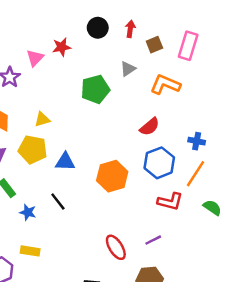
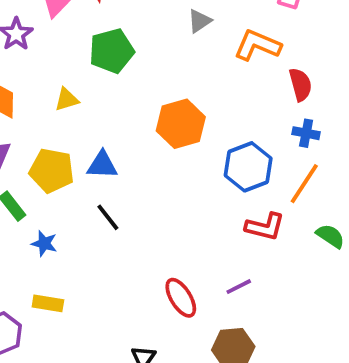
green pentagon: (95, 89) -> (112, 51), moved
red semicircle: (150, 127) -> (300, 85), moved, turned -65
yellow pentagon: (33, 150) -> (52, 171), moved
orange hexagon: (112, 176) -> (181, 124), moved
black line: (58, 201) -> (108, 217), moved

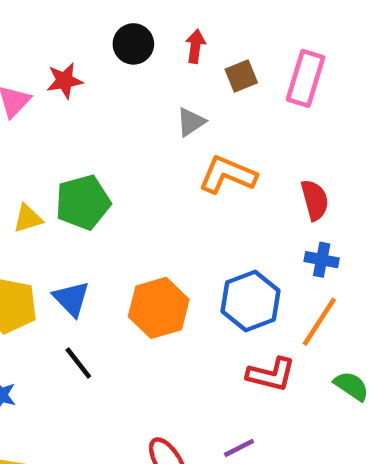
orange L-shape: (257, 45) -> (228, 175), moved
green pentagon: (112, 51) -> (83, 202), moved
orange hexagon: (181, 124) -> (159, 308), moved
blue triangle: (102, 165) -> (71, 299), turned 44

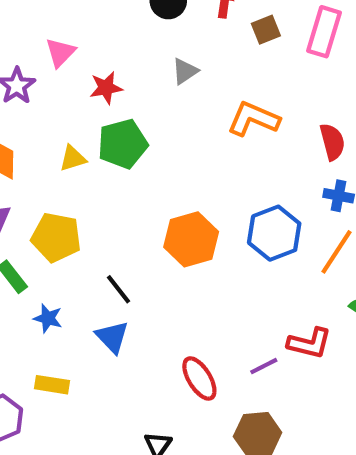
red star: (65, 81) -> (106, 88), moved
gray triangle: (191, 122) -> (185, 71), moved
blue triangle: (71, 299) -> (112, 337), moved
red L-shape: (271, 374) -> (309, 343), moved

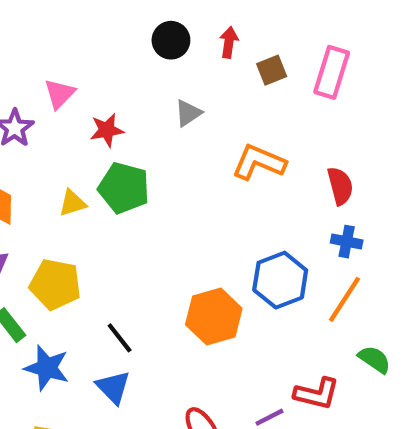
green pentagon: (123, 144) -> (124, 188), turned 30
orange hexagon: (191, 239) -> (214, 316), moved
blue star: (48, 318) -> (47, 368), size x1.5

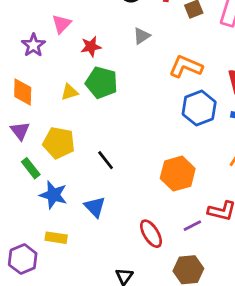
blue hexagon: (280, 280) -> (199, 108), moved
orange hexagon: (214, 316) -> (178, 174), moved
black line: (120, 338) -> (106, 160), moved

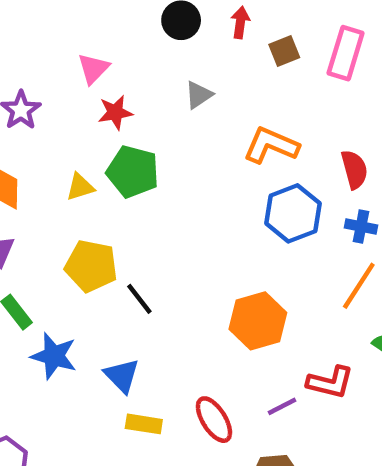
pink triangle: (61, 24) -> (93, 69), moved
yellow pentagon: (59, 143) -> (91, 266), moved
yellow rectangle: (56, 238) -> (144, 424), moved

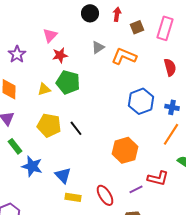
orange L-shape: (271, 145) -> (124, 56), moved
red semicircle: (354, 169) -> (170, 67), moved
black line: (139, 299) -> (76, 128), moved

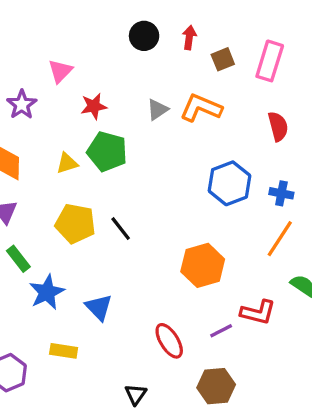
pink triangle: (50, 35) -> (60, 71), moved
gray triangle: (98, 47) -> (157, 110), moved
blue star: (32, 166) -> (47, 292), turned 30
yellow rectangle: (73, 197) -> (64, 351), moved

